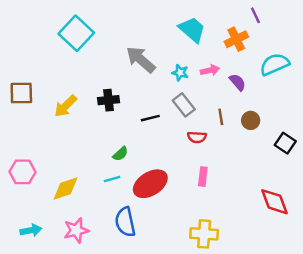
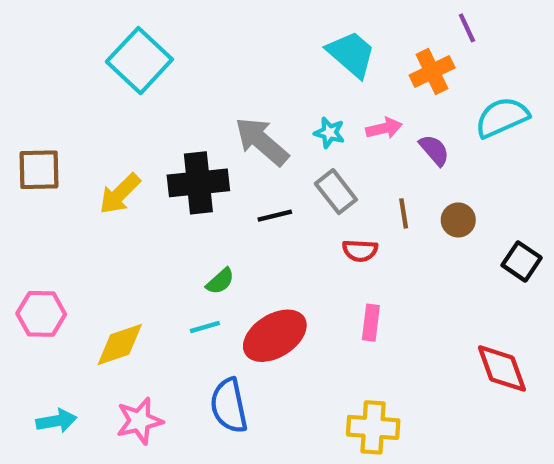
gray arrow: (141, 60) -> (262, 141), moved
black cross: (109, 100) -> (198, 183), size x1.5

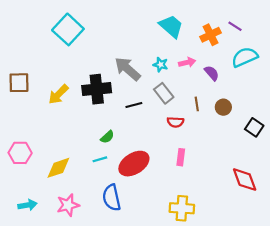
purple line: (467, 28) -> (235, 26), moved, turned -32

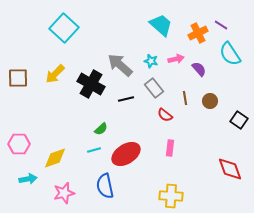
cyan semicircle: (245, 57) -> (230, 54), turned -100
black cross: (97, 89) -> (91, 84), turned 36
yellow arrow: (58, 94) -> (55, 74), moved
red semicircle: (175, 122) -> (165, 115), turned 35
cyan arrow: (28, 205) -> (28, 179), moved

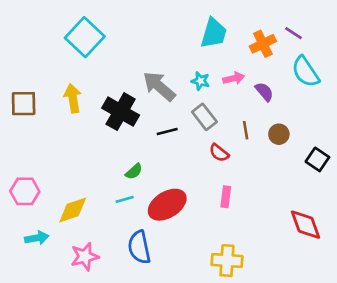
cyan trapezoid: (161, 25) -> (214, 33), turned 65
yellow arrow: (55, 74) -> (73, 98), turned 125

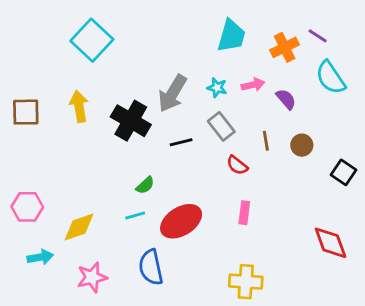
gray arrow: (159, 86) -> (172, 93), turned -100

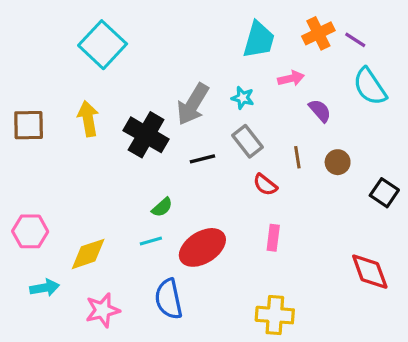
orange cross: (285, 47) -> (318, 33), moved
pink arrow: (253, 85) -> (291, 78), moved

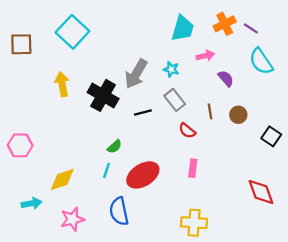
brown square: (29, 125) -> (21, 44), moved
pink hexagon: (30, 231) -> (20, 145), moved
cyan line: (151, 241) -> (107, 170), turned -56

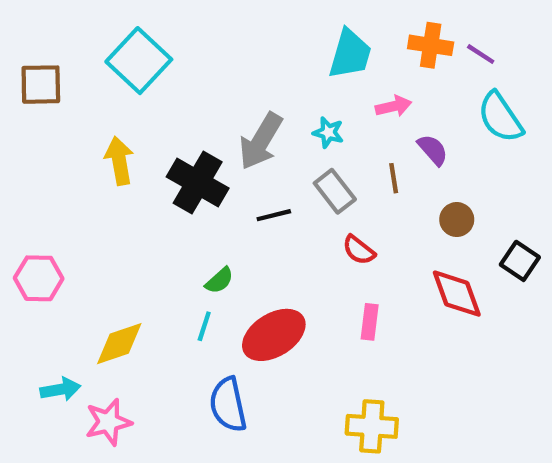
orange cross: (225, 24) -> (431, 45), turned 35
brown line: (210, 111) -> (394, 178), moved
red diamond: (261, 192) -> (457, 294), moved
pink star: (72, 219) -> (108, 422), moved

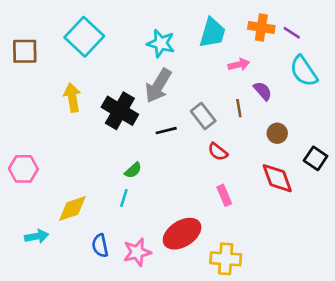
cyan star: (328, 132) -> (161, 43), moved, size x1.5
pink rectangle: (370, 322) -> (224, 195), turned -30
red ellipse: (274, 335) -> (182, 234), moved
blue semicircle: (228, 405) -> (100, 246), moved, size x0.7
pink star: (108, 422) -> (137, 252), moved

